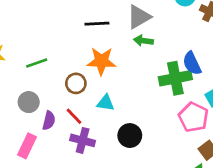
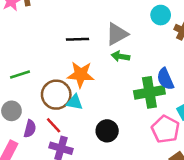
brown circle: (76, 83) -> (56, 95), size x1.5
cyan triangle: (106, 103) -> (75, 102), moved
black circle: (130, 136) -> (107, 131), moved

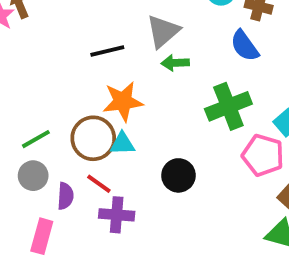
green line: (20, 74) -> (36, 139), moved
blue semicircle: (165, 79) -> (245, 46), moved

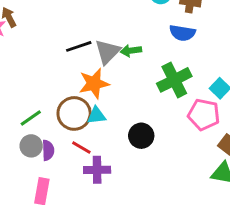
gray triangle: (163, 31) -> (108, 52), moved
blue semicircle: (245, 46) -> (182, 33), turned -40
purple semicircle: (65, 196) -> (48, 150), moved

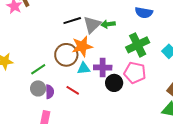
brown circle: (74, 113) -> (66, 55), moved
pink pentagon: (204, 115) -> (135, 73), moved
purple cross: (97, 170) -> (103, 67), moved

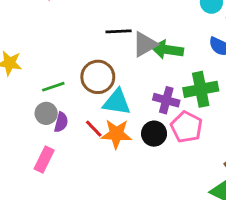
green arrow: (108, 24) -> (167, 50), size x1.5
orange star: (82, 46) -> (116, 134), moved
purple cross: (103, 67) -> (166, 100), moved
cyan triangle: (84, 68) -> (117, 102), size x1.5

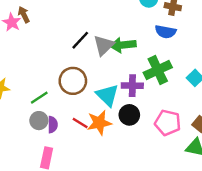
black line: (119, 31) -> (80, 40), turned -30
cyan triangle: (117, 102) -> (107, 95), moved, turned 50
pink pentagon: (187, 127) -> (168, 123), moved

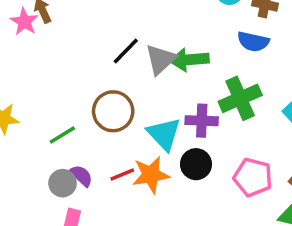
gray circle: (39, 121) -> (63, 183), moved
red line: (80, 123) -> (122, 174), turned -56
purple semicircle: (53, 125) -> (81, 176), turned -49

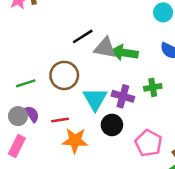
gray triangle: (161, 59) -> (105, 48), turned 40
green cross: (240, 98) -> (153, 87), size x0.6
orange star: (151, 175) -> (75, 140), moved

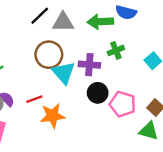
green arrow: (124, 53) -> (100, 22), moved
brown circle: (64, 75) -> (49, 55), moved
black circle: (112, 125) -> (98, 93), moved

